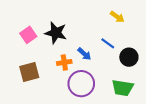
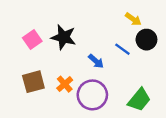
black circle: (129, 57) -> (146, 40), moved
orange cross: (64, 62) -> (65, 84), moved, turned -32
green trapezoid: (123, 88) -> (139, 100), turned -60

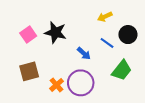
yellow arrow: (133, 19) -> (105, 17), moved, turned 120
orange cross: (65, 84) -> (57, 85), moved
green trapezoid: (139, 100) -> (122, 70), moved

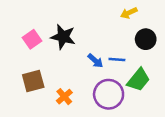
yellow arrow: (105, 17) -> (129, 13), moved
blue line: (107, 43) -> (117, 60), moved, turned -32
purple circle: (81, 83) -> (109, 94), moved

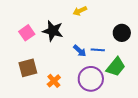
yellow arrow: (129, 13) -> (80, 11), moved

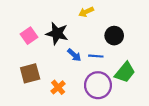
black circle: (122, 33) -> (114, 36), moved
blue line: (98, 50) -> (96, 56), moved
blue arrow: (80, 51) -> (74, 55), moved

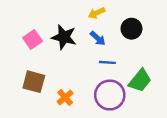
black circle: (114, 36) -> (131, 29), moved
blue arrow: (74, 55) -> (98, 38), moved
brown square: (30, 73) -> (34, 82), turned 30

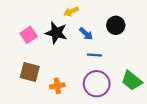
yellow arrow: (97, 13) -> (71, 11), moved
green trapezoid: (140, 81) -> (132, 81), moved, turned 90
orange cross: (65, 97) -> (57, 86), turned 32

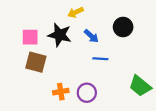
pink square: (29, 35) -> (30, 37), turned 35
brown square: (30, 72) -> (36, 62), moved
purple circle: (97, 84) -> (87, 93), moved, size x0.7

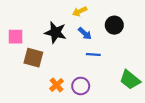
yellow arrow: (75, 12) -> (80, 11), moved
pink square: (30, 37) -> (16, 37), moved
orange cross: (61, 92) -> (57, 85), turned -32

